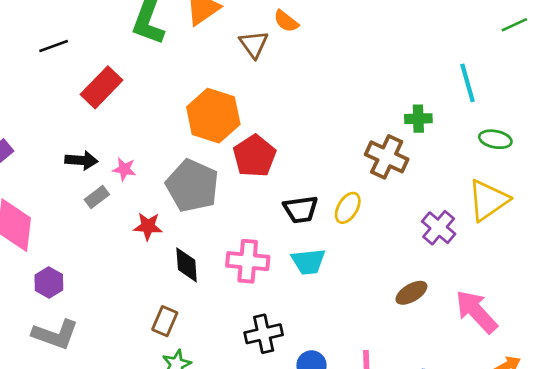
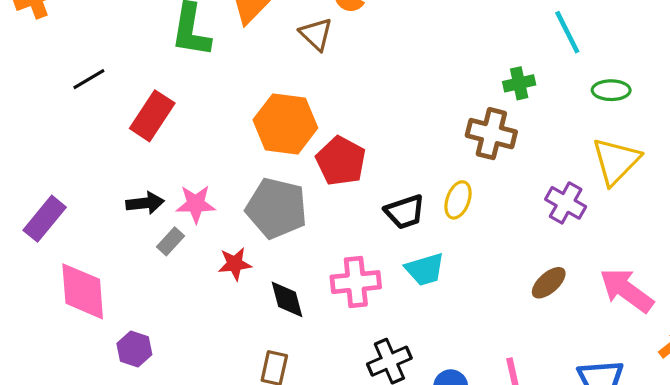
pink star: (124, 169) -> (196, 204), size x1.4

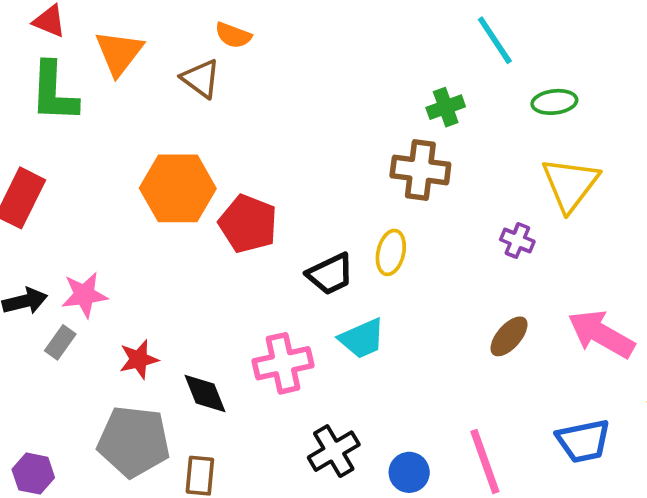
purple cross: (566, 203) -> (517, 240), size x0.7
gray pentagon: (277, 208) -> (134, 441), moved

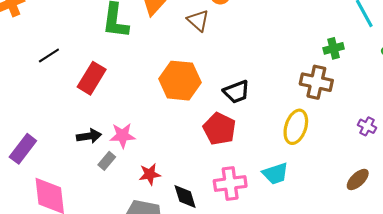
red pentagon: (248, 224) -> (219, 129), moved
yellow ellipse: (391, 252) -> (296, 127), size x1.4
black trapezoid: (330, 274) -> (236, 92), moved

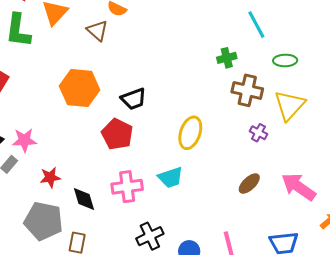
brown cross: (316, 82) -> (247, 90), moved

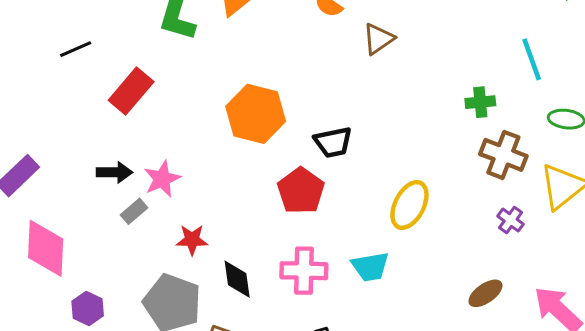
brown triangle: (97, 30) -> (378, 39), moved, turned 35
pink star: (24, 140) -> (162, 179), turned -30

